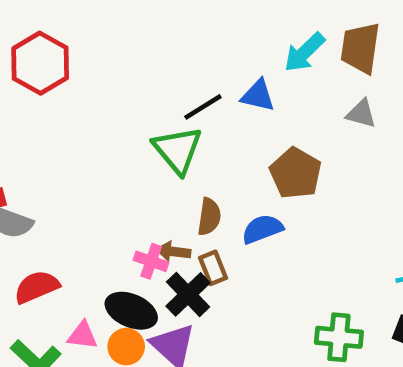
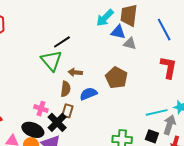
blue triangle: (258, 96) -> (118, 32), moved
brown pentagon: (296, 173) -> (116, 78), moved
brown arrow: (173, 252) -> (75, 72), moved
brown rectangle: (213, 268) -> (68, 111), turned 40

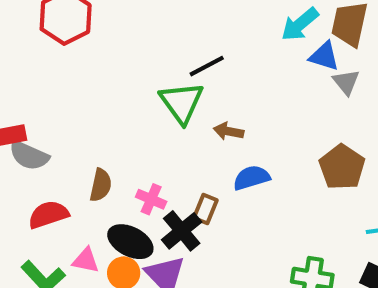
gray triangle: (130, 44) -> (346, 82), turned 32
brown pentagon: (116, 78) -> (342, 167), moved
brown semicircle: (66, 89) -> (101, 185), moved

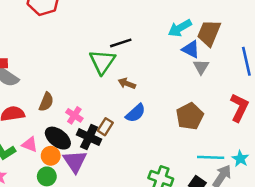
blue semicircle: (251, 178) -> (136, 113), turned 145
black cross: (182, 231) -> (89, 137), turned -35

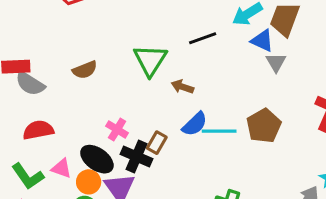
black line: (121, 43) -> (203, 38), moved
brown semicircle: (46, 102) -> (85, 70), moved, turned 48
cyan line: (211, 157) -> (219, 131), moved

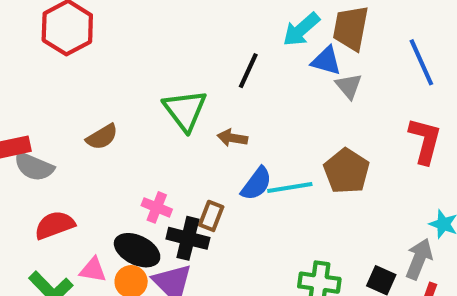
black line: (203, 38) -> (248, 71), turned -36

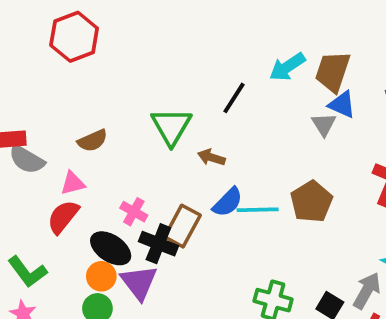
blue triangle: (326, 61) -> (342, 105), moved
brown rectangle: (211, 216) -> (182, 226), size x1.5
red semicircle: (55, 225) -> (63, 217), moved, turned -39
pink triangle: (93, 270) -> (73, 183), moved, turned -32

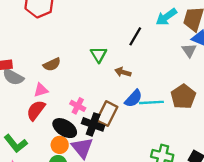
green triangle: (171, 126) -> (99, 54), size x0.7

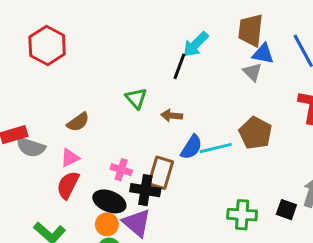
cyan arrow: (166, 17) -> (196, 44), moved

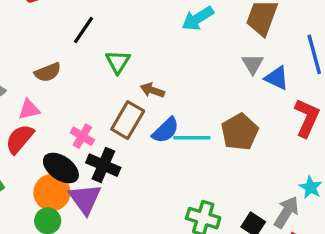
blue triangle: (263, 54) -> (277, 78), moved
black line: (179, 66) -> (84, 30), moved
brown rectangle: (161, 173) -> (128, 120), moved
orange circle: (107, 224) -> (52, 193), size x1.4

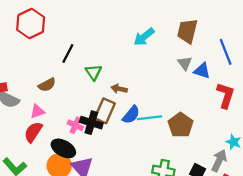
brown pentagon: (240, 132) -> (181, 125), moved
black cross: (103, 165) -> (91, 123), moved

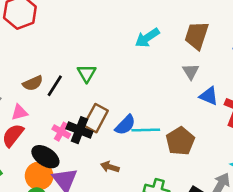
black line: (68, 53) -> (55, 86), moved
blue triangle: (202, 71) -> (209, 96), moved
brown arrow: (119, 89) -> (110, 167), moved

